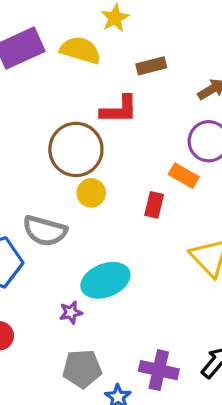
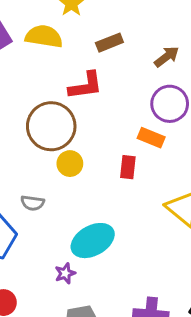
gray semicircle: (45, 231) -> (32, 203), size x0.6

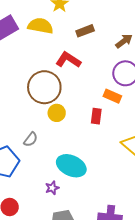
red L-shape: (86, 86) -> (68, 60), turned -140
gray semicircle: (32, 203) -> (31, 139), turned -63
cyan ellipse: (93, 241) -> (71, 166), turned 52

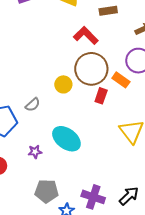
brown circle: (44, 87) -> (91, 69), moved
purple star: (52, 188) -> (35, 152), moved

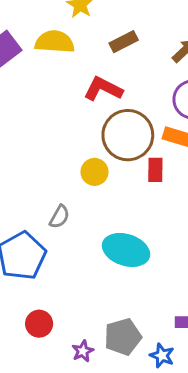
purple star: (35, 152) -> (83, 351), moved

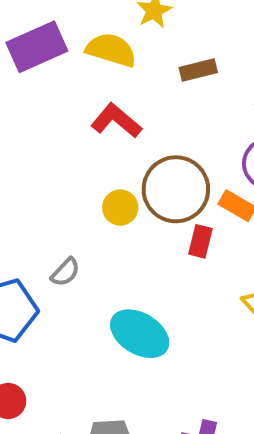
red L-shape: (103, 89) -> (116, 121), moved
yellow circle: (95, 172) -> (120, 208), moved

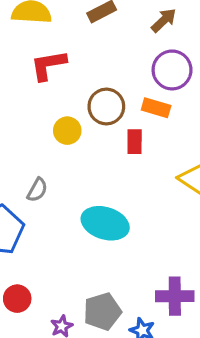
red L-shape: (116, 121) -> (48, 65), turned -36
brown circle: (176, 189) -> (106, 107), size x0.7

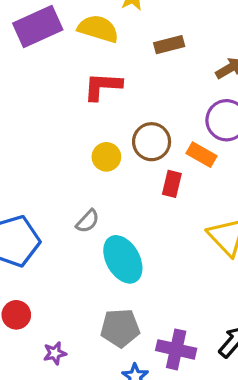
gray semicircle: (37, 190) -> (88, 221), moved
cyan ellipse: (105, 223) -> (123, 259), turned 30
gray pentagon: (102, 311) -> (120, 328), moved

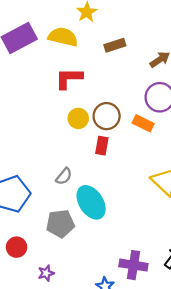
yellow circle: (106, 157) -> (78, 118), moved
red rectangle: (172, 184) -> (102, 146), moved
gray pentagon: (120, 328) -> (60, 224), moved

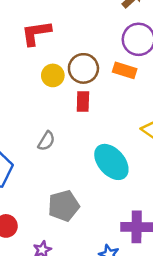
cyan ellipse: (91, 202) -> (111, 162), moved
gray pentagon: (60, 224) -> (64, 206), moved

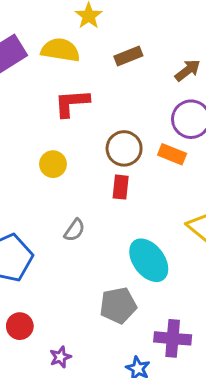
yellow circle: (53, 75) -> (53, 164), moved
gray pentagon: (64, 206) -> (118, 305), moved

